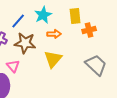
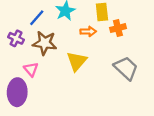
orange arrow: (54, 34) -> (88, 31), moved

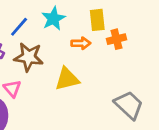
yellow triangle: (77, 61) -> (67, 79), turned 35
gray trapezoid: (126, 68) -> (129, 105), moved

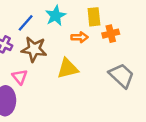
gray trapezoid: (129, 105) -> (122, 76), moved

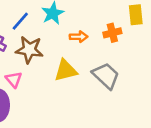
yellow rectangle: (94, 17) -> (136, 15), moved
gray trapezoid: (122, 76) -> (106, 76), moved

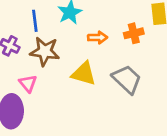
blue line: (20, 21) -> (35, 21), turned -48
yellow triangle: (66, 70) -> (84, 74), turned 30

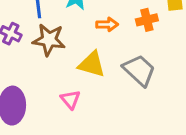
pink triangle: (28, 83) -> (70, 99), moved

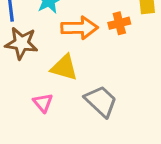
orange arrow: (107, 24) -> (80, 28), size x1.6
gray trapezoid: (139, 70) -> (101, 101), moved

